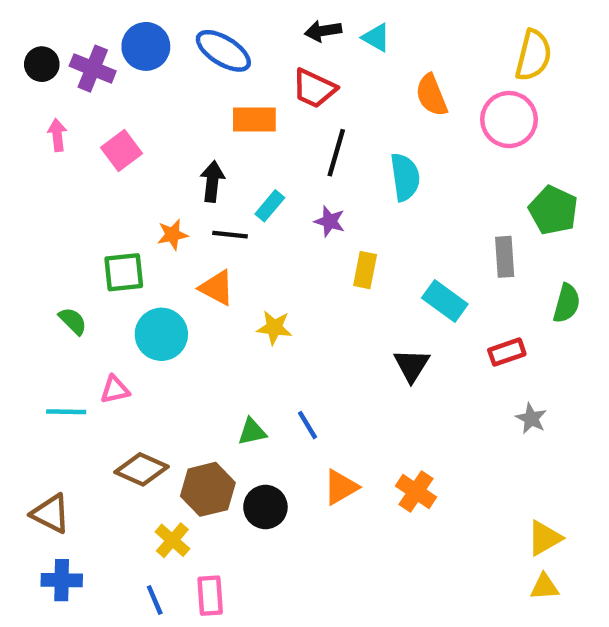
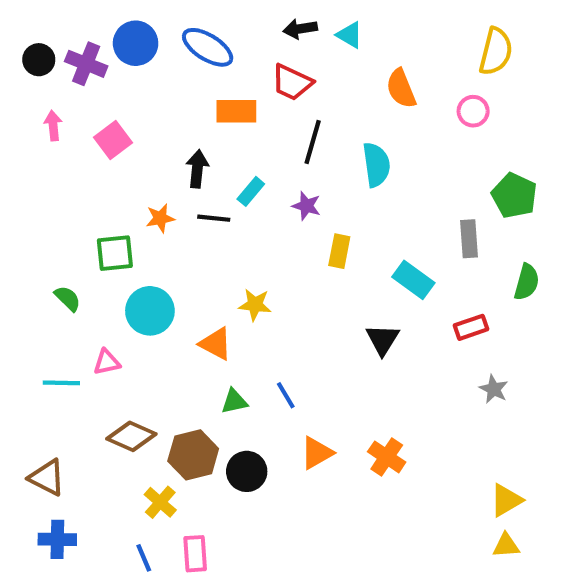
pink circle: (509, 119) -> (473, 111), size x0.6
orange triangle: (217, 288) -> (216, 344), moved

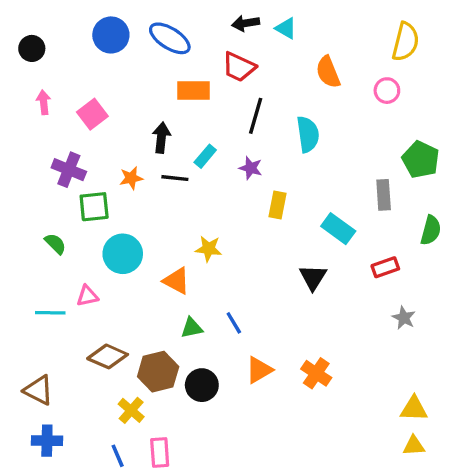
purple cross: (86, 64) -> (69, 170), moved
yellow triangle: (506, 500) -> (414, 409), turned 32

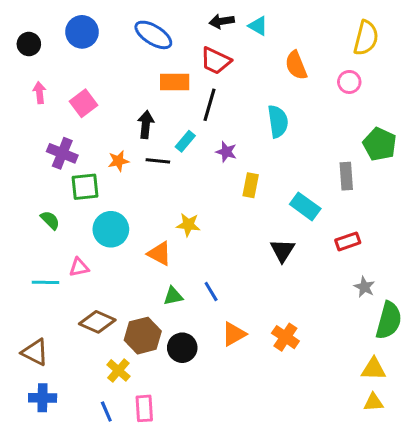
blue circle: (111, 35) -> (82, 32), moved
black line: (256, 116) -> (210, 105), moved
green semicircle: (431, 230) -> (389, 320), moved, size x1.4

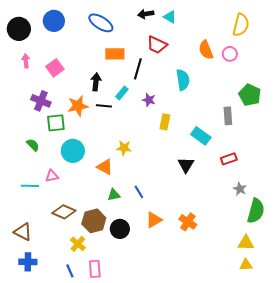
black circle: (29, 44) -> (19, 29), size x1.5
red trapezoid: (216, 61) -> (157, 45), moved
orange semicircle: (296, 65) -> (206, 50), moved
orange star: (118, 161) -> (78, 106), size x1.5

